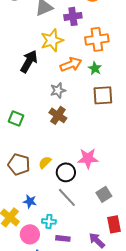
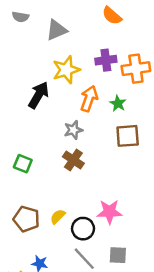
purple cross: (73, 16) -> (106, 60), moved
orange cross: (97, 39) -> (136, 69), moved
orange arrow: (71, 64) -> (89, 99), turned -50
gray square: (104, 194) -> (118, 255), moved, turned 35

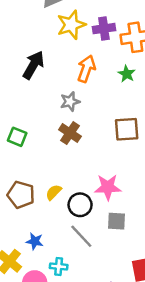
yellow star: (66, 70) -> (71, 25), moved
green star: (118, 103) -> (127, 74), moved
brown square: (128, 136) -> (127, 129), moved
gray square: (118, 255) -> (117, 221), moved

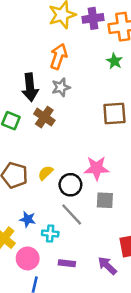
black arrow: (33, 65) -> (30, 87), moved, turned 144
orange arrow: (86, 69) -> (59, 56), moved
brown cross: (70, 133) -> (44, 117), moved
cyan cross: (59, 266) -> (50, 233), moved

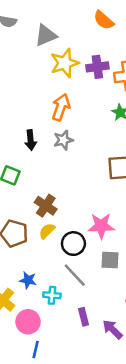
black arrow: (30, 87) -> (31, 140), size x0.7
brown cross: (44, 117) -> (46, 206), moved
purple rectangle: (67, 263) -> (84, 317), moved, turned 70

